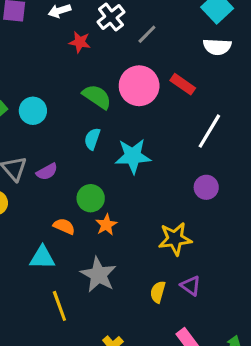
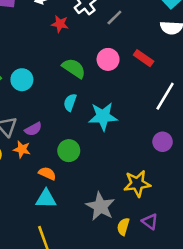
pink circle: (139, 86) -> (108, 59), size x0.7
orange star: (106, 225) -> (22, 149), moved, turned -30
cyan triangle: (42, 258) -> (46, 199), moved
gray star: (98, 275) -> (100, 206), moved

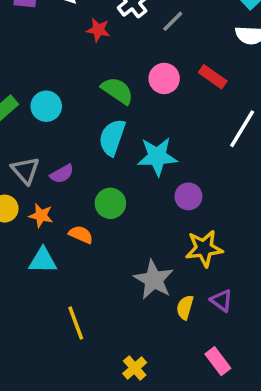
cyan semicircle: (70, 102) -> (112, 137), size x1.5
purple circle: (163, 142) -> (188, 196), moved
orange star: (22, 149) -> (41, 215), moved
cyan triangle: (46, 199) -> (43, 261), moved

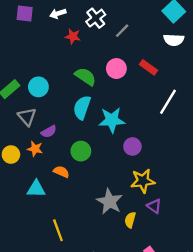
gray triangle: (25, 170) -> (27, 117), moved
orange star: (41, 215) -> (35, 149), moved
purple triangle: (221, 300) -> (154, 206), moved

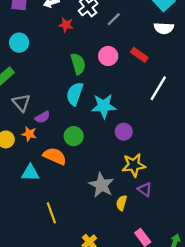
green semicircle: (85, 77) -> (78, 64), turned 40
cyan circle: (38, 87) -> (19, 43), moved
orange semicircle: (61, 172) -> (55, 156), size x1.5

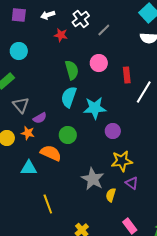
red rectangle: (139, 55) -> (127, 75), moved, turned 49

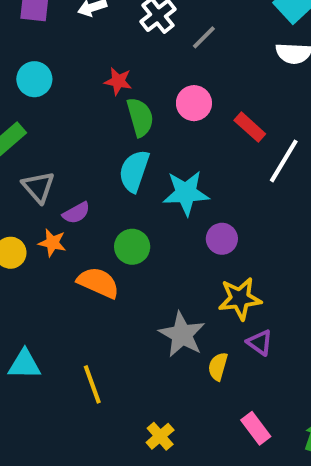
red star: (61, 35) -> (118, 81), moved
red rectangle: (127, 75) -> (250, 127), turned -42
cyan triangle: (29, 168) -> (24, 364), moved

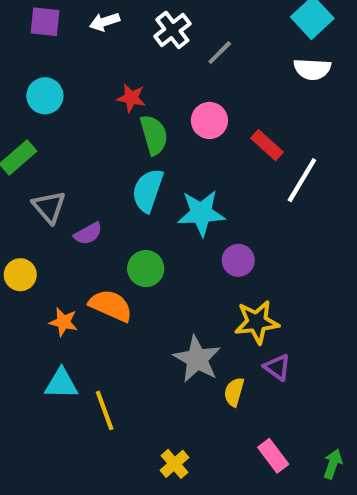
orange star: (52, 243) -> (63, 322), moved
cyan triangle: (24, 364) -> (61, 384), moved

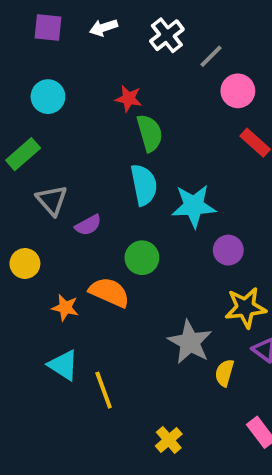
pink circle: (209, 120) -> (238, 91), moved
cyan semicircle: (148, 190) -> (144, 185), turned 150
cyan triangle: (61, 384) -> (63, 365), turned 32

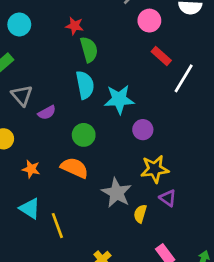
orange semicircle: (109, 292) -> (74, 168), moved

